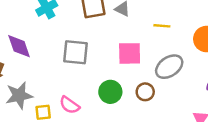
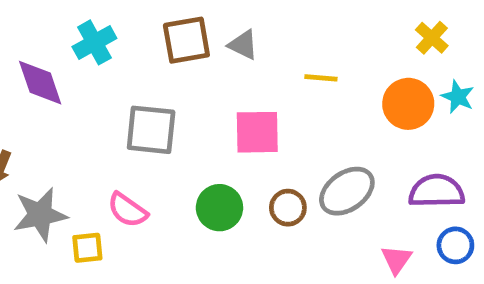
purple diamond: (19, 46) -> (40, 83), moved
gray ellipse: (169, 67) -> (347, 191), moved
pink semicircle: (70, 105) -> (127, 210), moved

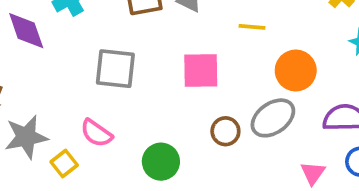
orange circle: (408, 104) -> (296, 71), moved
green circle: (219, 208) -> (161, 162), moved
yellow square: (87, 248) -> (64, 164), turned -32

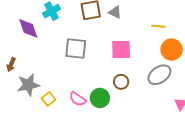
yellow line: (252, 27) -> (158, 26), moved
brown circle: (225, 131) -> (121, 82), moved
pink semicircle: (96, 133) -> (78, 99), moved

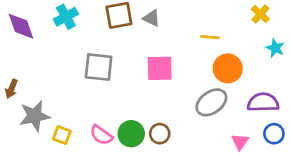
purple diamond: (28, 28) -> (21, 26), moved
brown circle: (121, 82) -> (160, 134), moved
yellow square: (48, 99) -> (62, 135), turned -32

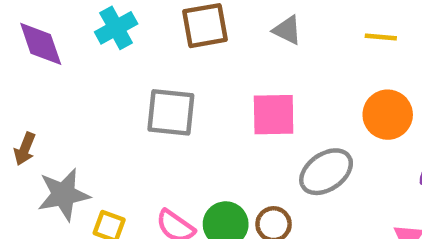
gray triangle: (152, 18) -> (287, 30), moved
yellow line: (210, 37) -> (381, 37), moved
gray ellipse: (211, 102) -> (326, 172), moved

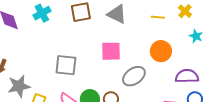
gray triangle: (287, 30) -> (117, 14), size x1.5
gray square: (171, 112) -> (66, 65), moved

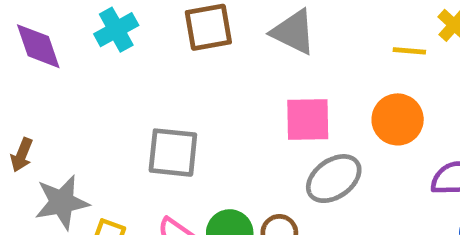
yellow line: (158, 17) -> (409, 51), moved
pink square: (111, 51) -> (308, 119), moved

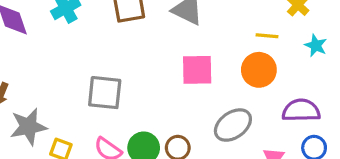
yellow line: (409, 51) -> (267, 36), moved
gray ellipse: (334, 179) -> (233, 125), moved

